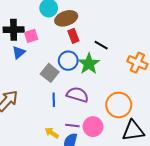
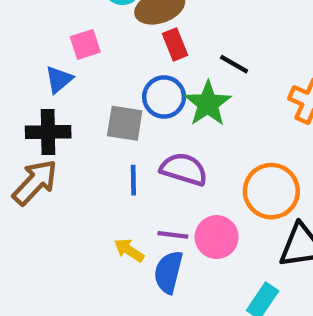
black cross: (14, 30) -> (48, 132), moved
gray square: (50, 73) -> (125, 123), turned -30

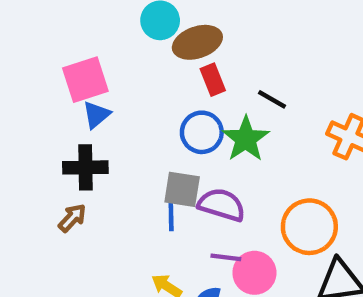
pink square: (85, 44) -> (85, 80), moved, size x1.5
gray square: (125, 123) -> (182, 189), moved
brown arrow: (35, 182) -> (72, 218), size x0.6
purple line: (173, 235) -> (226, 257), moved

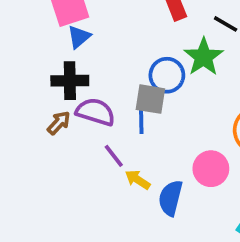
blue circle: (202, 132) -> (167, 75), moved
purple semicircle: (222, 205) -> (95, 112), moved
purple line: (226, 257) -> (114, 156), moved, turned 45

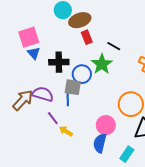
blue triangle: (79, 37) -> (34, 53), turned -32
black cross: (70, 81) -> (59, 62), moved
brown arrow: (59, 123) -> (23, 100), size x1.6
blue semicircle: (171, 198) -> (100, 143), moved

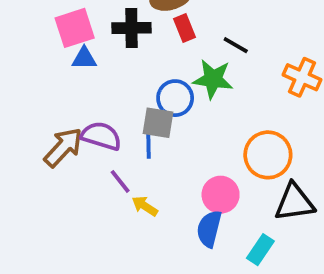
blue triangle: (34, 53) -> (84, 58), turned -48
black cross: (59, 62) -> (131, 28), moved
green star: (102, 64) -> (213, 79), turned -30

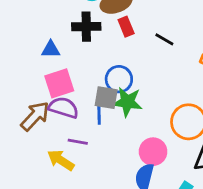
pink square: (75, 28) -> (59, 83), moved
green star: (213, 79) -> (127, 102), moved
purple line: (120, 181) -> (78, 142), turned -42
yellow arrow: (145, 206) -> (61, 160), moved, size x1.4

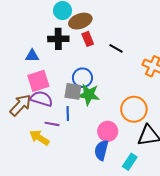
blue line: (99, 115) -> (68, 113), moved

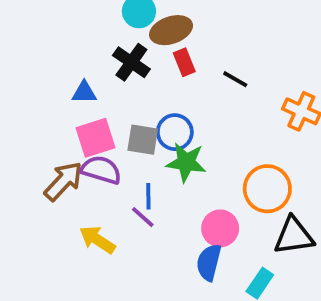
black cross: (58, 39) -> (131, 62), turned 36
gray square: (73, 91) -> (143, 140), moved
purple line: (52, 124) -> (143, 217), moved, turned 32

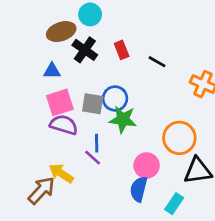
brown ellipse: (171, 30) -> (61, 32), moved
brown arrow: (63, 181) -> (41, 190), moved

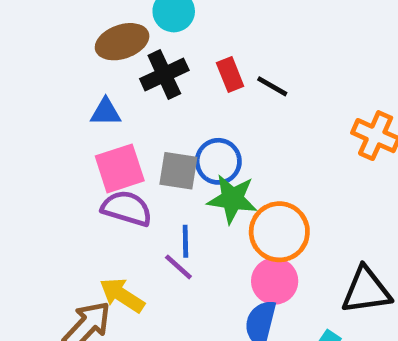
black cross: (85, 50) -> (164, 75), turned 30
black line: (157, 62) -> (272, 86), moved
orange circle: (179, 138) -> (279, 232), moved

